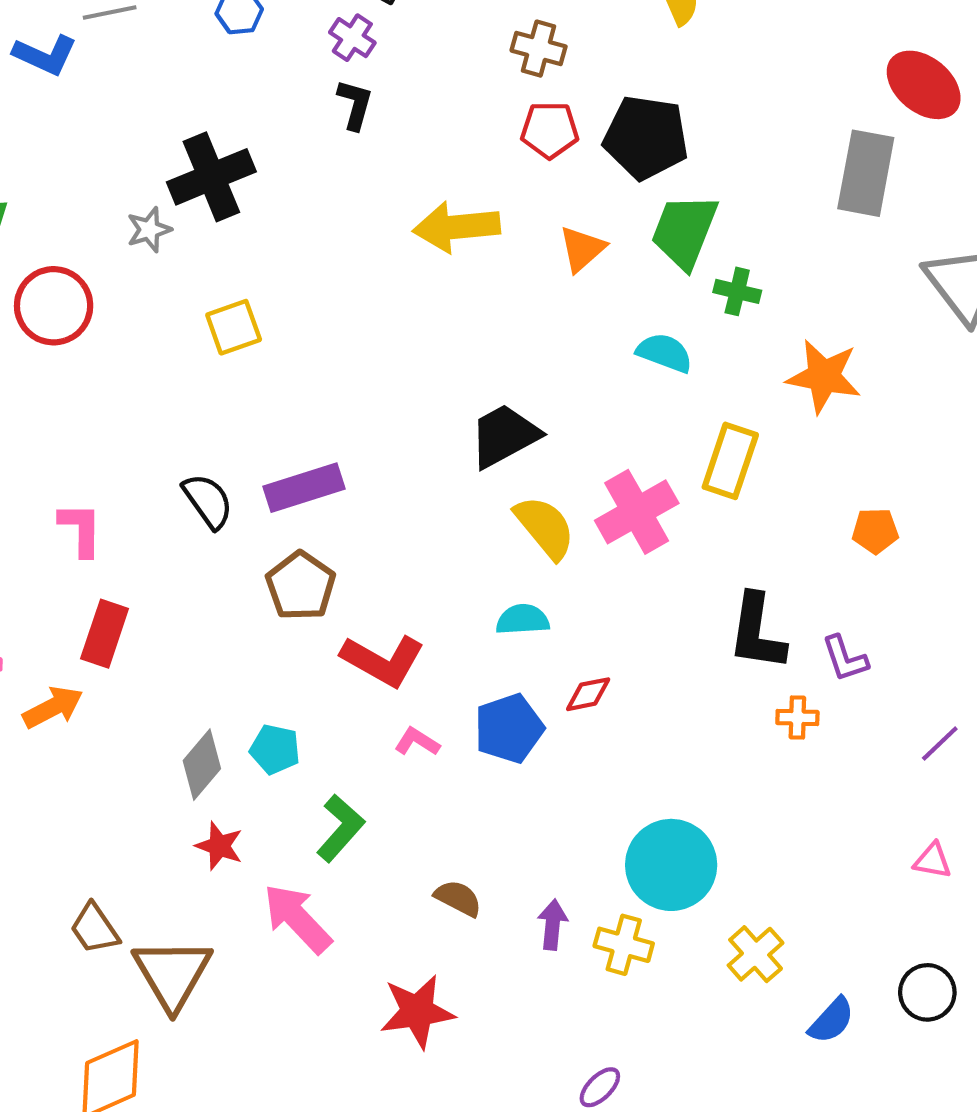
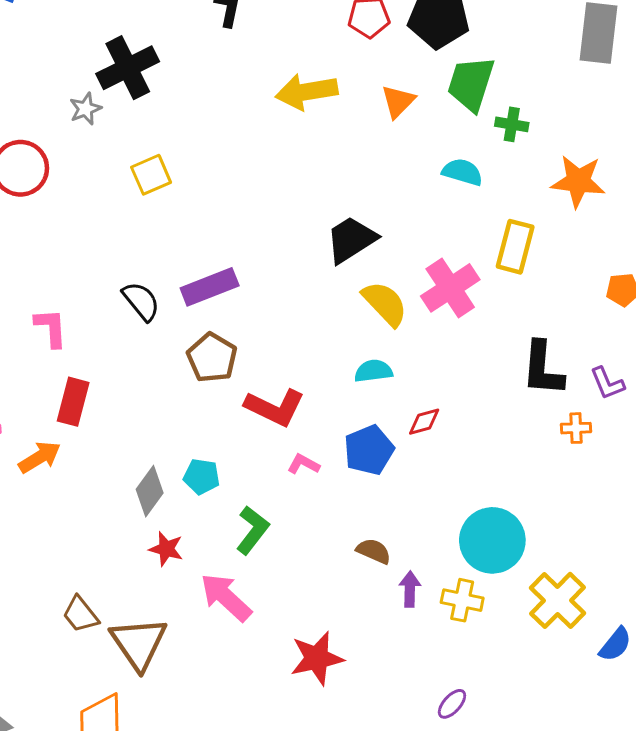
brown semicircle: (458, 898) -> (374, 551), moved
yellow cross: (756, 954) -> (557, 600), size x1.4

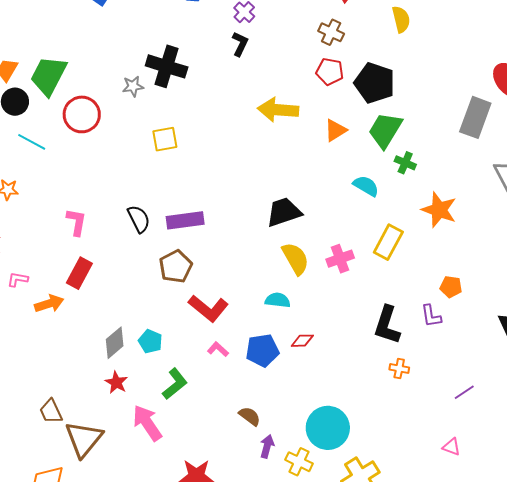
black cross: (128, 68) -> (167, 66), turned 30
pink cross: (450, 288) -> (340, 259), size x0.7
purple L-shape: (607, 383) -> (431, 316), moved

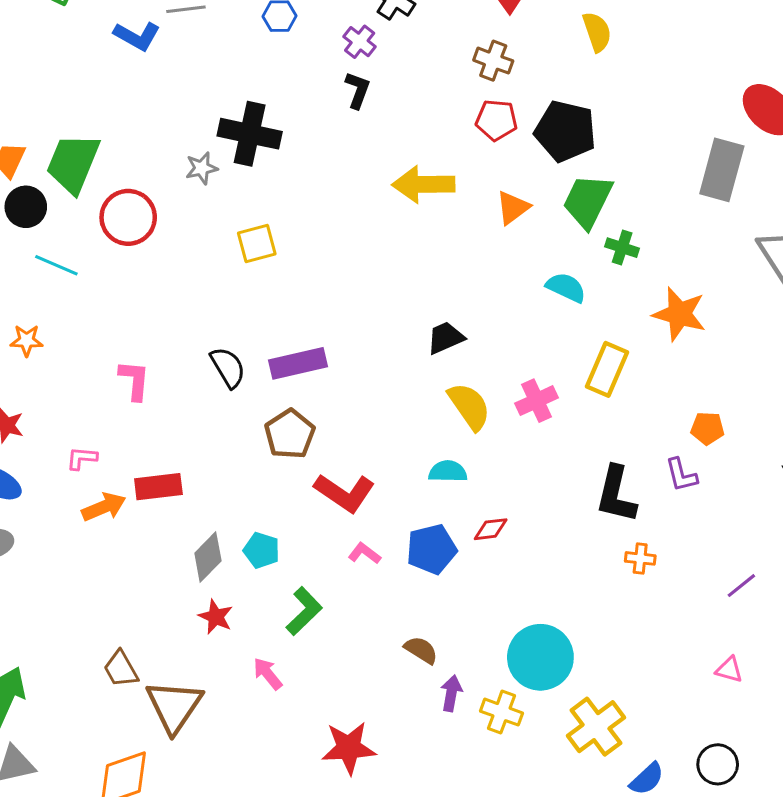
black trapezoid: (284, 212) -> (446, 338), size x0.7
red rectangle: (79, 273) -> (158, 487), moved, turned 60
pink L-shape: (18, 279) -> (82, 458), moved
pink arrow: (147, 423) -> (268, 674), size x0.6

